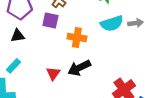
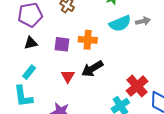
purple square: (50, 21) -> (62, 44), moved

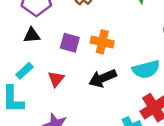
cyan semicircle: (120, 23) -> (146, 69), moved
red triangle: (68, 76) -> (56, 79), moved

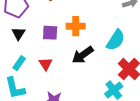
black triangle: (32, 35) -> (18, 34), turned -40
cyan semicircle: (146, 69) -> (116, 40), turned -30

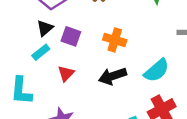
purple square: (50, 33) -> (71, 36), moved
cyan rectangle: (19, 63) -> (41, 52), moved

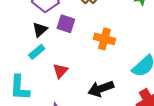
purple square: (71, 36) -> (66, 24), moved
black arrow: (113, 76) -> (101, 89), moved

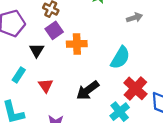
purple square: (66, 24) -> (54, 30), moved, turned -36
black triangle: (40, 30) -> (37, 50), moved

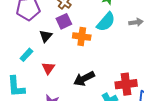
cyan semicircle: (120, 58) -> (106, 22), moved
red cross: (135, 88) -> (126, 84), turned 30

